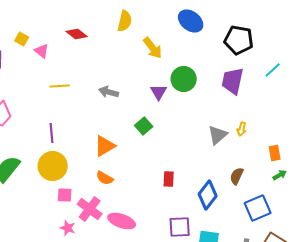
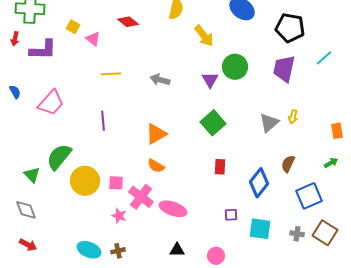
green square: (144, 126) -> (213, 123), moved, size x1.4
orange rectangle: (275, 153) -> (337, 131), moved
yellow circle: (53, 166) -> (85, 181), moved
purple square: (180, 227) -> (231, 215), size x0.6

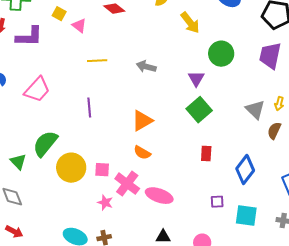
purple triangle: (210, 80) -> (196, 79), moved
gray triangle: (269, 123) -> (255, 110), turned -35
brown semicircle: (288, 164) -> (274, 131), moved

